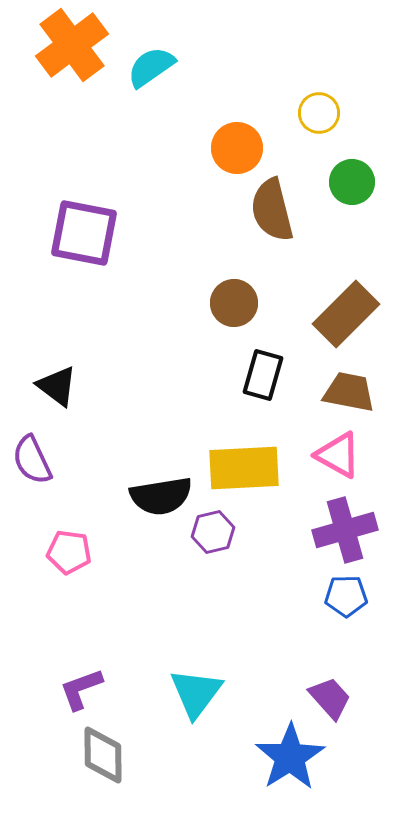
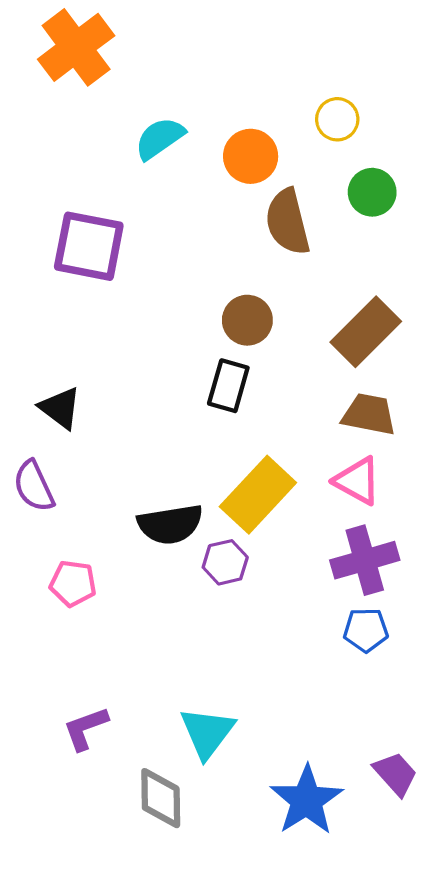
cyan semicircle: (151, 67) -> (160, 138), moved
black rectangle: (263, 375) -> (228, 386), moved
yellow rectangle: (244, 468) -> (258, 495), turned -44
purple trapezoid: (330, 698) -> (395, 774), moved
gray diamond: (103, 755) -> (161, 798), moved

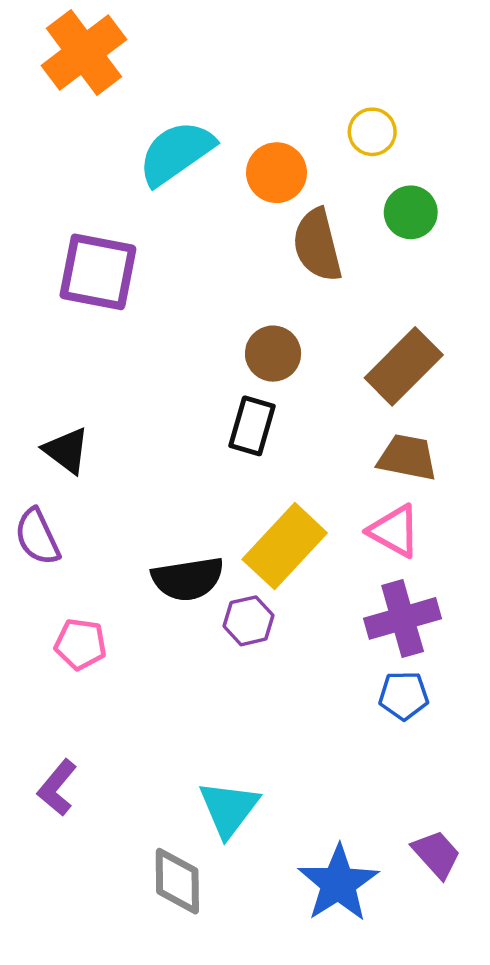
cyan semicircle: (160, 138) -> (176, 153), size x1.4
purple L-shape: (86, 728) -> (57, 788), moved, turned -30

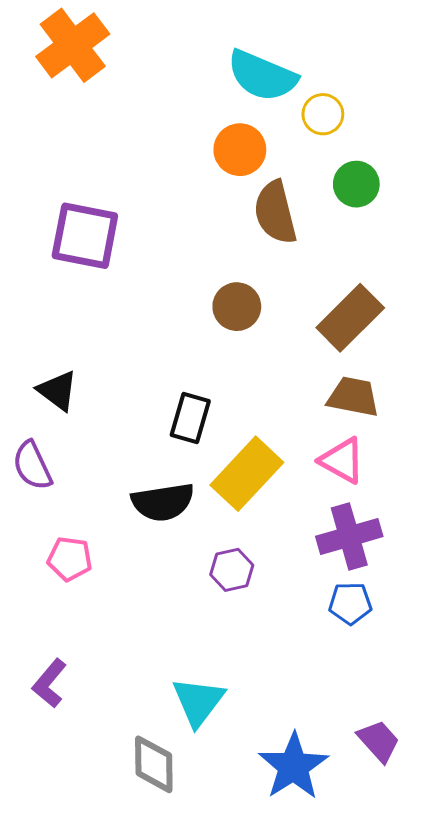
cyan semicircle: (176, 153) -> (262, 76), moved, turned -122
black rectangle: (252, 426) -> (190, 418), moved
purple hexagon: (249, 621) -> (232, 570), moved

